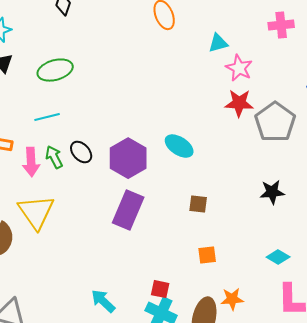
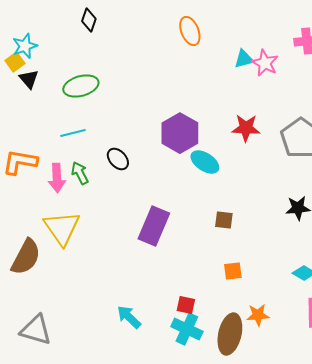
pink star: (239, 68) -> (265, 63), moved
red star: (239, 103) -> (246, 128), moved
black ellipse: (81, 152) -> (118, 159), moved
purple hexagon: (128, 158) -> (180, 133), moved

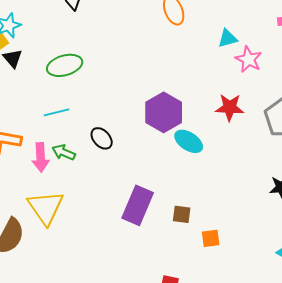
pink star: (265, 63) -> (249, 59), moved
green arrow: (80, 173) -> (64, 152), turned -40
brown square: (224, 220) -> (182, 214), moved
orange square: (233, 271) -> (211, 238), moved

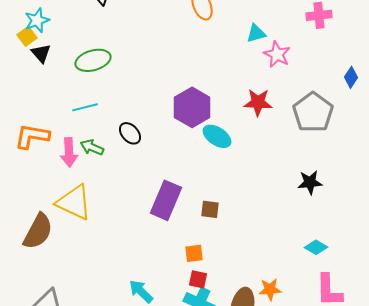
yellow triangle: (46, 207) -> (74, 202), turned -30
orange square: (211, 238) -> (194, 253), moved

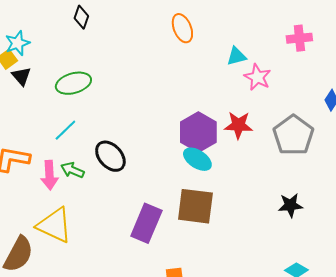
cyan line: (85, 107) -> (65, 130), turned -30
purple hexagon: (192, 107) -> (198, 132), moved
black ellipse: (130, 133) -> (110, 156), size x1.4
brown square: (210, 209) -> (195, 206), moved, size x2.0

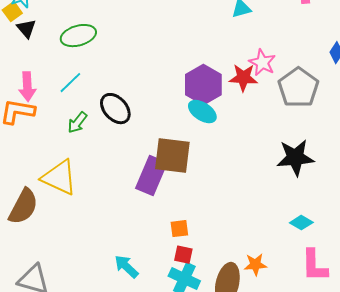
pink star: (257, 77) -> (262, 63), moved
green arrow: (72, 170) -> (77, 123), turned -75
pink arrow: (49, 175) -> (27, 87), moved
black star: (290, 205) -> (295, 158), size x1.5
brown square: (195, 206) -> (172, 156), moved

